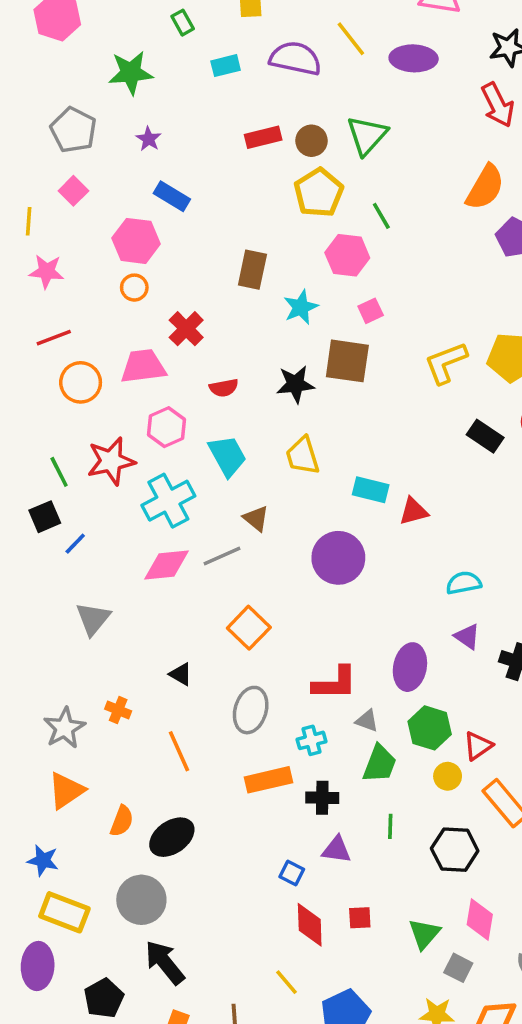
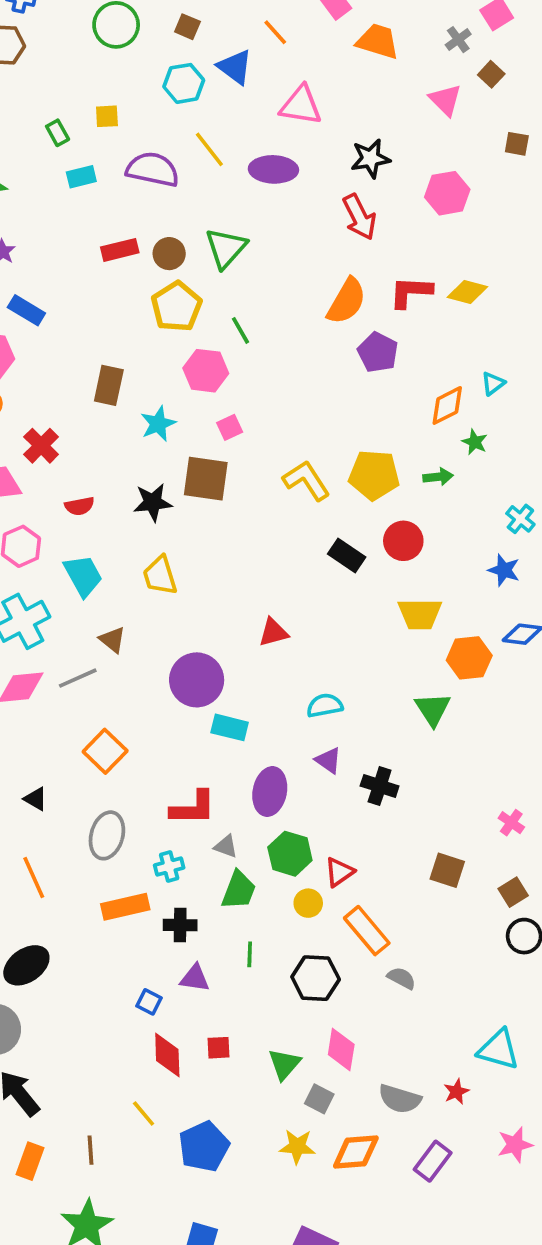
green rectangle: (183, 23) -> (58, 133), moved
yellow L-shape: (446, 363) -> (306, 480), turned 78
cyan rectangle: (371, 490) -> (230, 727), moved

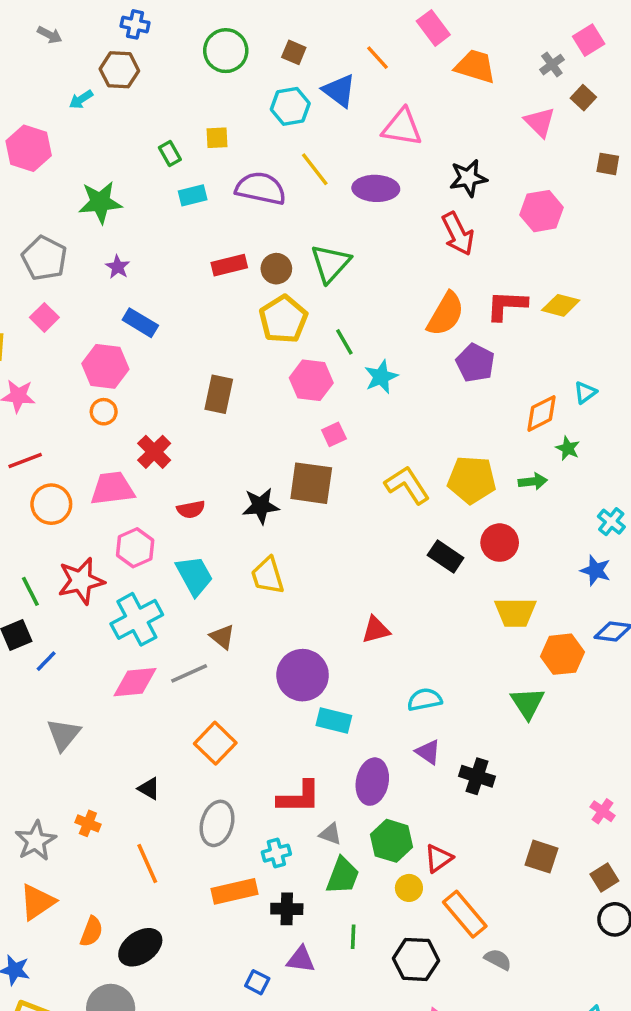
cyan star: (158, 424) -> (381, 377), moved

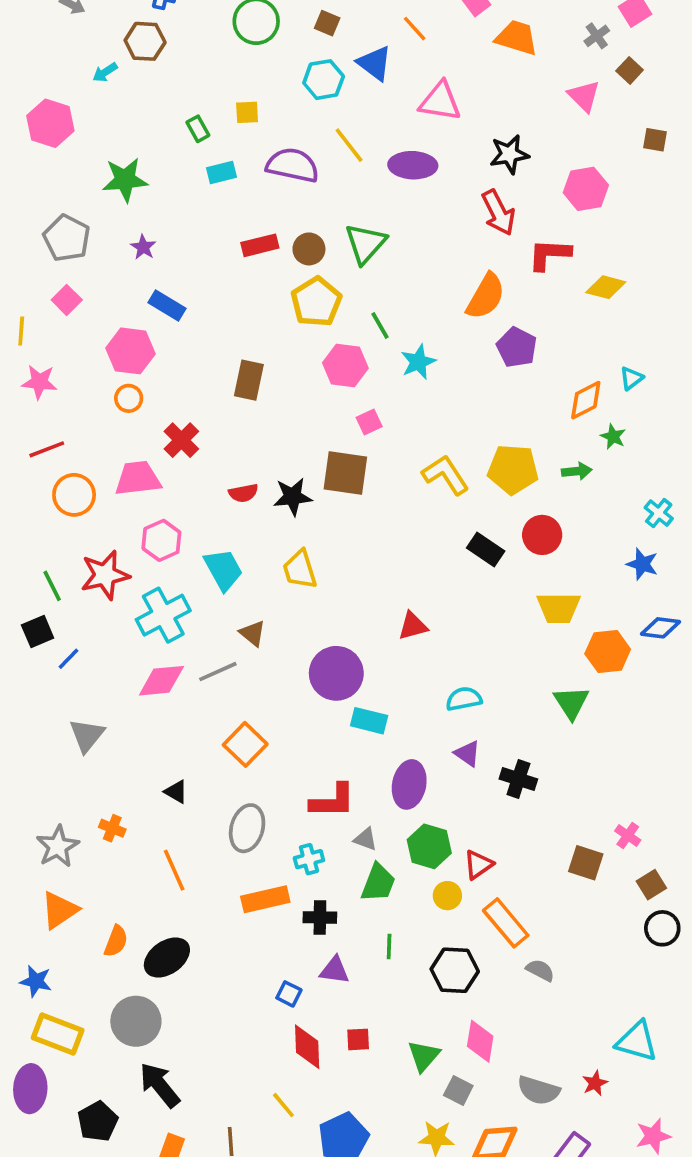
red L-shape: (507, 305) -> (549, 254), moved
red semicircle: (191, 509) -> (243, 493), moved
pink cross: (603, 811) -> (628, 835), moved

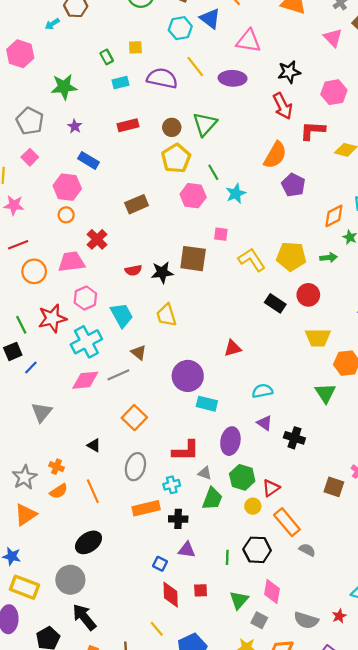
red rectangle: (260, 245) -> (128, 125), moved
brown rectangle: (249, 380) -> (137, 204), turned 55
pink square: (369, 422) -> (221, 234), moved, turned 32
orange semicircle: (116, 941) -> (59, 491), moved, turned 36
green line: (389, 947) -> (227, 557), moved

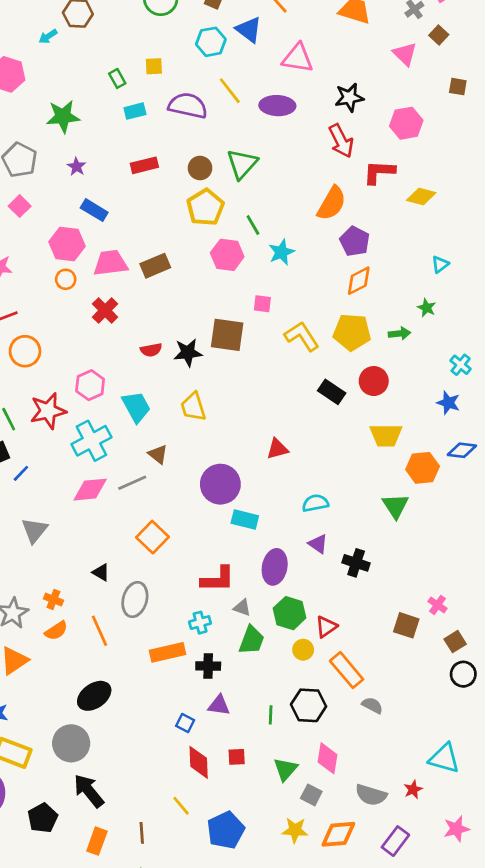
orange diamond: (334, 216) -> (359, 281), moved
pink trapezoid: (71, 262) -> (110, 263), moved
gray ellipse: (135, 467) -> (135, 600), moved

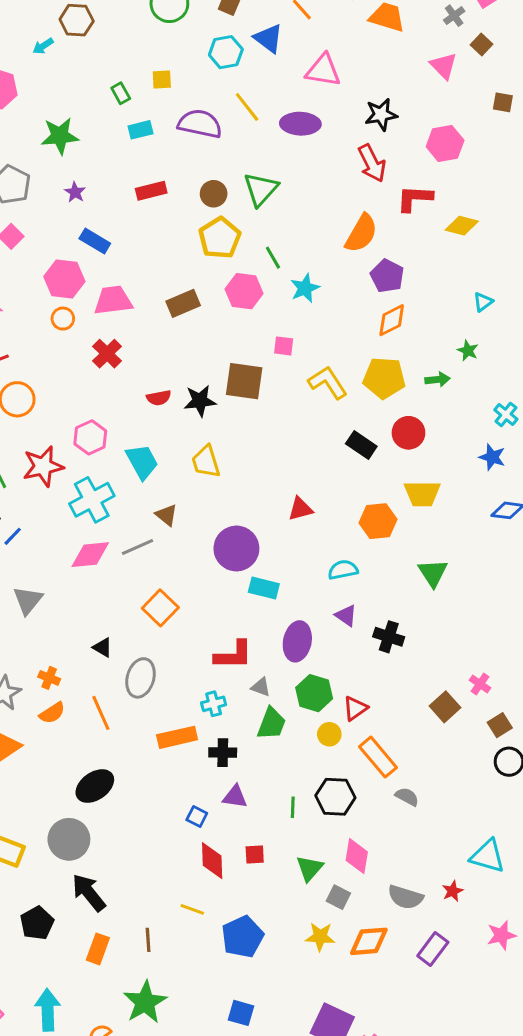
brown rectangle: (155, 266) -> (183, 303), moved
orange hexagon: (423, 468) -> (378, 521), moved
brown square: (406, 625) -> (445, 707), turned 30
yellow line: (181, 806) -> (192, 909), turned -30

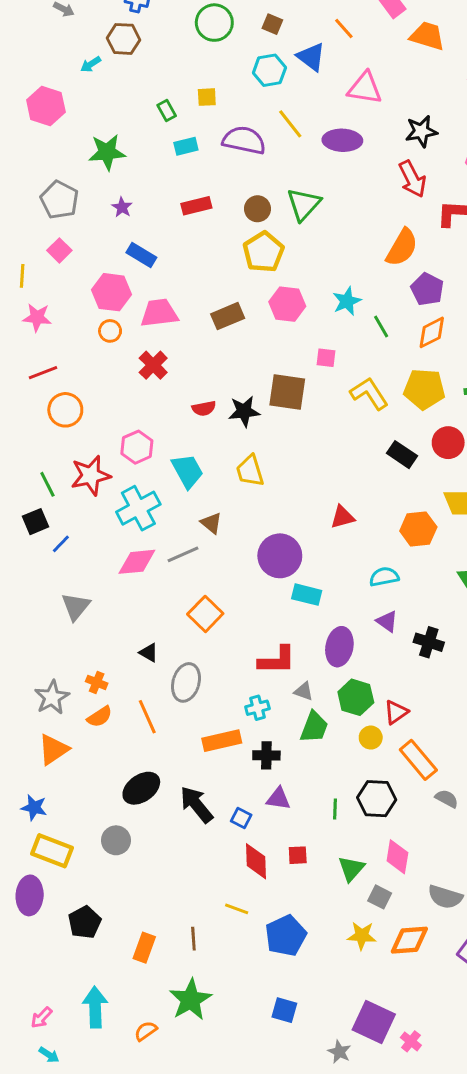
green line: (273, 258) -> (381, 326), moved
gray circle: (69, 839) -> (116, 840), size x0.7
black arrow: (89, 893) -> (196, 805), moved

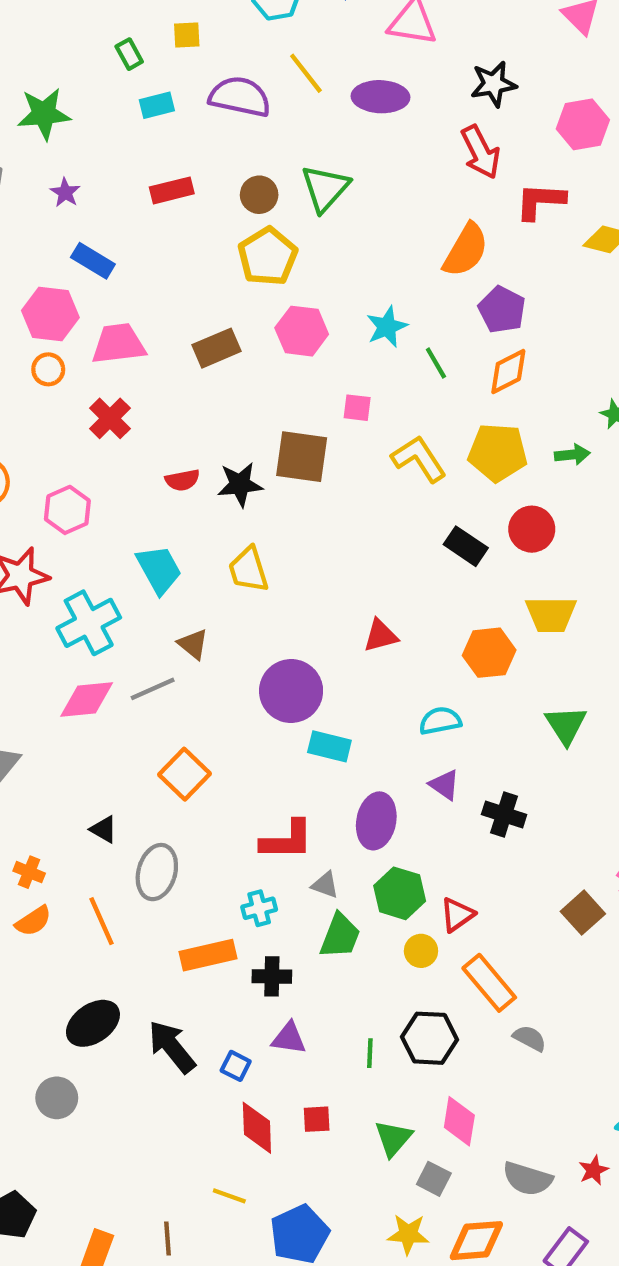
pink hexagon: (137, 447) -> (67, 510), moved

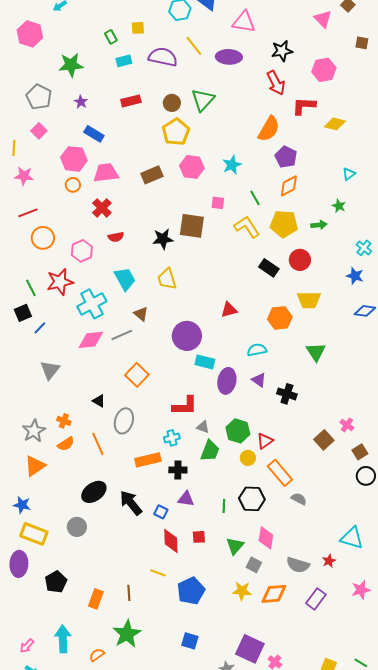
green line: (436, 363) -> (255, 198), moved
red semicircle: (182, 480) -> (116, 237), moved
purple ellipse: (376, 821) -> (227, 381), moved

